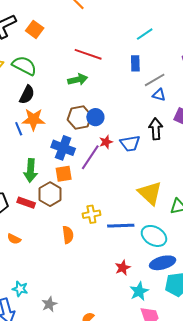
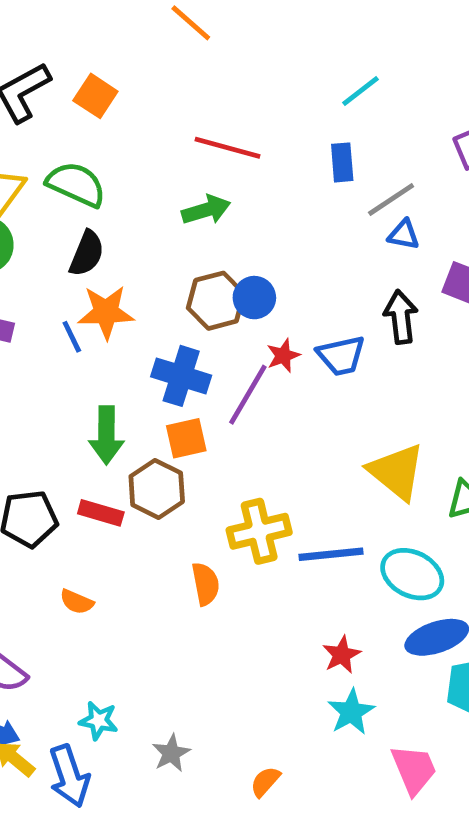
yellow cross: (91, 214) -> (259, 531), size x1.4
cyan star: (139, 291) -> (351, 712), moved

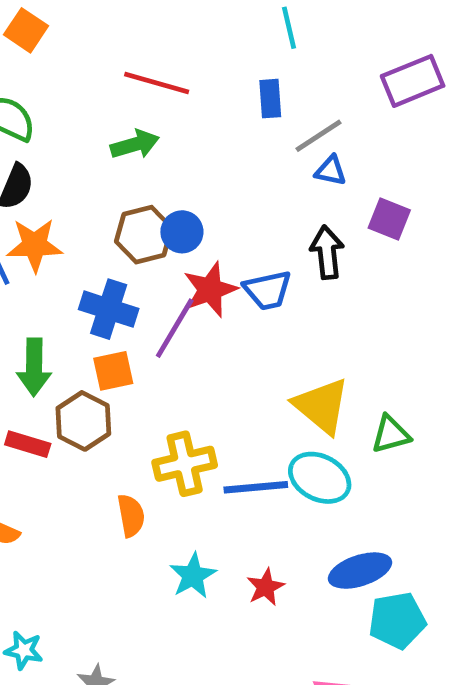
cyan line: (360, 91) -> (289, 28), turned -66
red star: (283, 356) -> (210, 290), size x1.6
cyan ellipse: (412, 574) -> (320, 478), moved
cyan star: (351, 712) -> (193, 576), moved

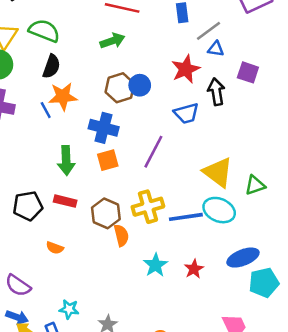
red star: (210, 290) -> (186, 69), moved
purple line: (175, 328) -> (153, 152), moved
brown hexagon: (83, 421) -> (106, 213), moved

